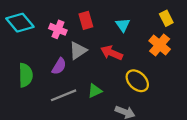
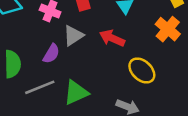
green triangle: (95, 91) -> (76, 92), moved, size x1.5
gray line: (64, 95) -> (40, 87), moved

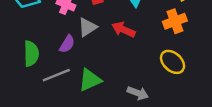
orange cross: (168, 29) -> (175, 21), turned 30
yellow ellipse: (142, 70) -> (173, 62), moved

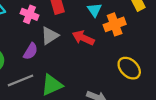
orange cross: (175, 21) -> (115, 24), moved

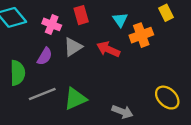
purple semicircle: (31, 51) -> (45, 56), moved
yellow ellipse: (129, 68) -> (167, 98), moved

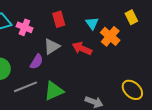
pink cross: (52, 24) -> (24, 27), moved
orange cross: (141, 35) -> (110, 36), turned -30
purple semicircle: (45, 56) -> (37, 62), moved

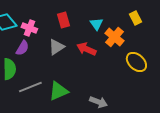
purple semicircle: (37, 62) -> (22, 48), moved
yellow ellipse: (132, 90) -> (136, 62), moved

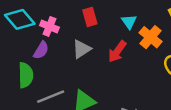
red arrow: (86, 49) -> (117, 51), turned -78

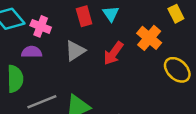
cyan triangle: (129, 22) -> (111, 14), moved
purple semicircle: (41, 50) -> (32, 52), turned -120

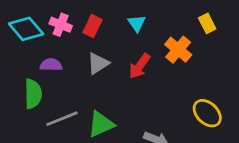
red rectangle: (84, 16) -> (92, 26), moved, turned 42
pink cross: (41, 26) -> (61, 25), moved
yellow ellipse: (177, 70) -> (207, 113), moved

